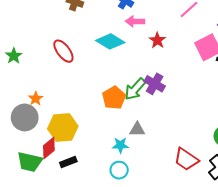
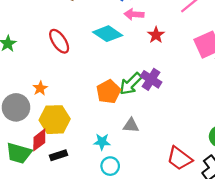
orange star: (36, 99) -> (40, 88), moved
cyan star: (120, 145) -> (102, 142), moved

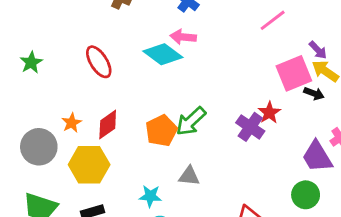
pink arrow: (134, 14) -> (183, 37), moved
red star: (156, 35) -> (269, 113), moved
purple cross: (151, 79) -> (250, 127), moved
red diamond: (39, 140) -> (108, 124), moved

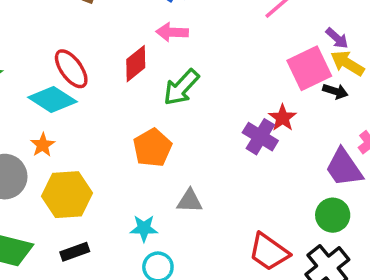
cyan diamond: (163, 54) -> (52, 100), moved
green arrow: (191, 121) -> (181, 87), moved
red diamond: (108, 124) -> (136, 64), moved

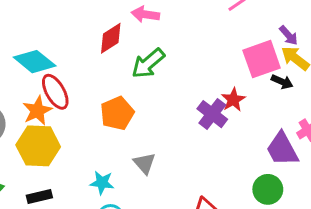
red ellipse: (71, 69) -> (55, 92), moved
orange star: (43, 145) -> (37, 111), moved, size x1.4
gray triangle: (190, 201) -> (144, 163), turned 40

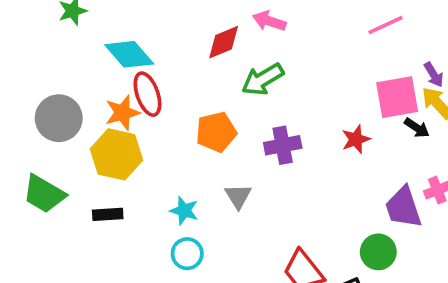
purple cross: (212, 114) -> (283, 145), moved, turned 32

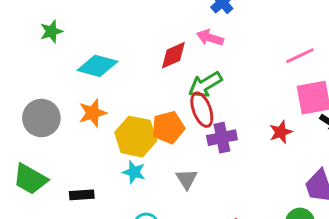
pink line: (385, 25) -> (300, 56), moved
cyan diamond: (129, 54) -> (97, 66), turned -33
red ellipse: (147, 94) -> (202, 110), moved
yellow hexagon: (116, 154) -> (136, 137), moved
cyan star: (184, 211) -> (134, 172), moved

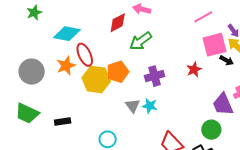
red ellipse: (202, 110) -> (85, 55), moved
cyan star: (134, 172) -> (150, 106), moved

